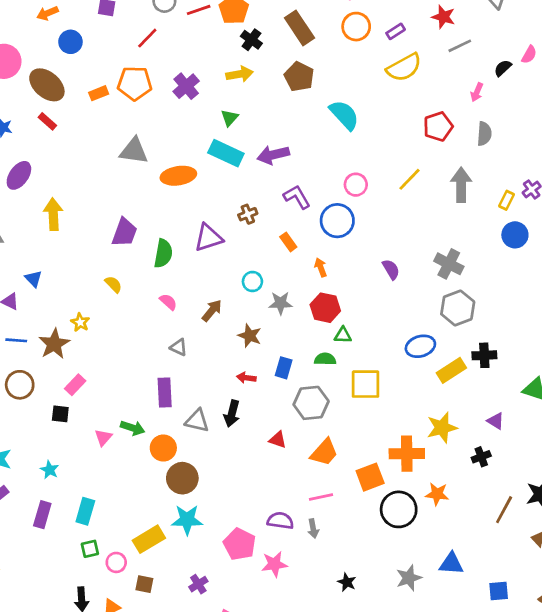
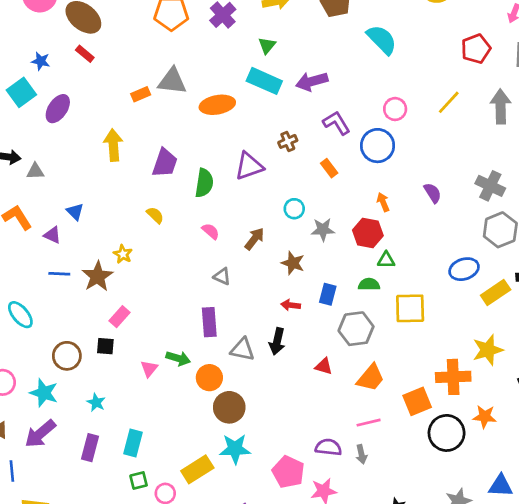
orange rectangle: (99, 93) -> (141, 94), moved
yellow arrow: (53, 214) -> (113, 145), moved
orange arrow: (321, 267) -> (383, 202), moved
brown circle: (20, 385) -> (67, 356), moved

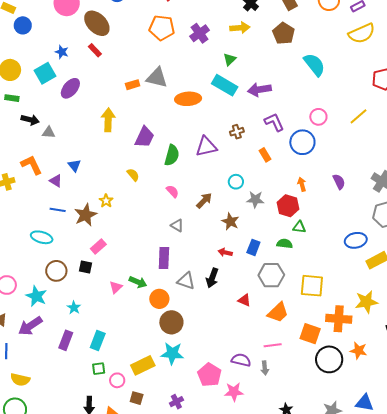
yellow square: (410, 308) -> (312, 286), moved
cyan ellipse: (20, 315) -> (42, 237), moved, turned -40
orange square: (417, 401) -> (310, 334), turned 35

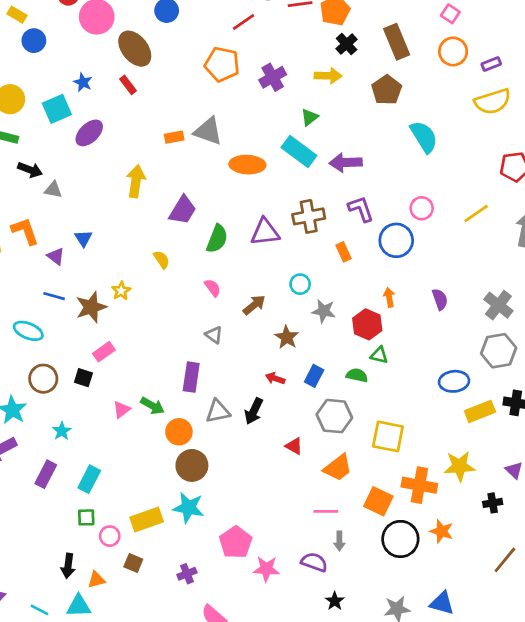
brown cross: (237, 132) -> (309, 216), size x1.6
gray triangle: (186, 281) -> (218, 411), turned -36
purple semicircle: (241, 360) -> (314, 562), moved
gray arrow: (265, 368) -> (339, 541), moved

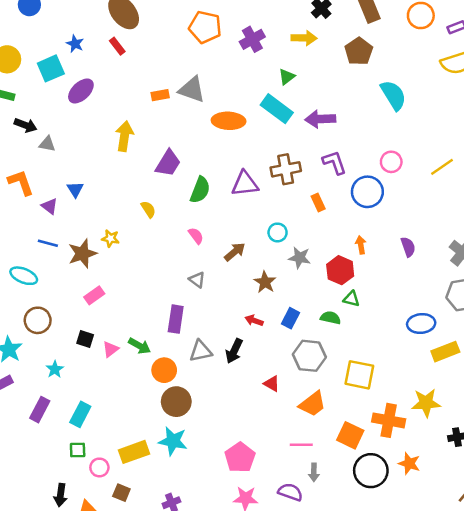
yellow star: (121, 291) -> (110, 238), turned -30
black square: (83, 378) -> (85, 339), moved
pink pentagon: (236, 542) -> (240, 458), moved

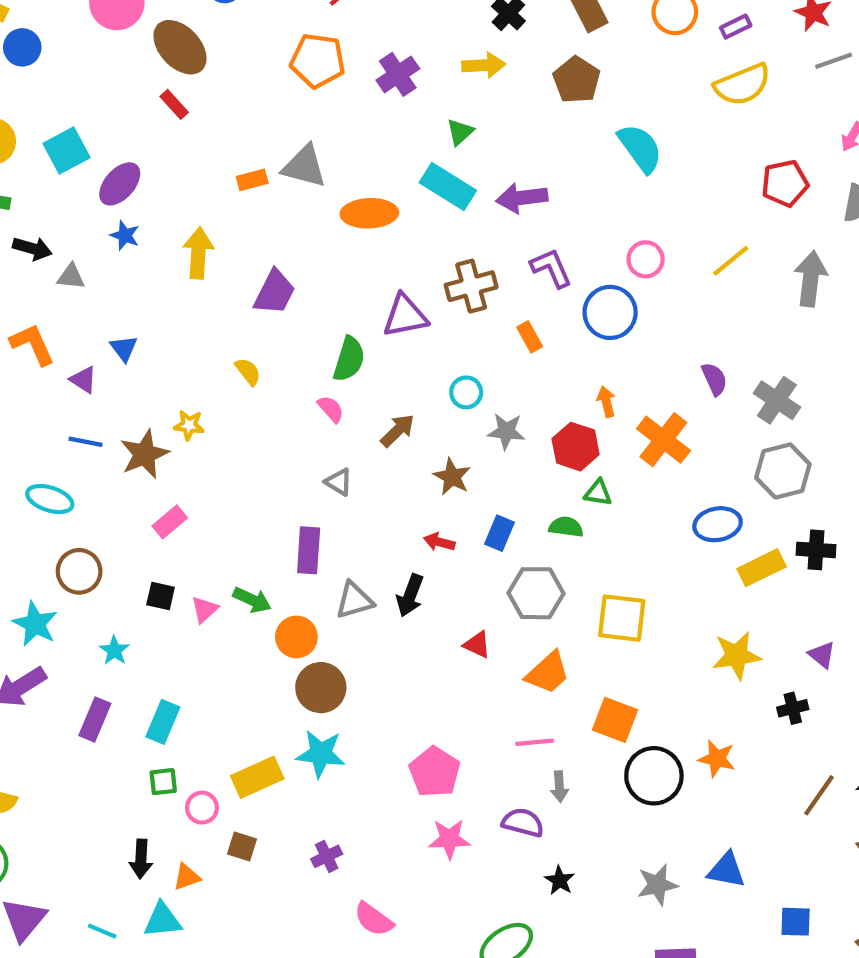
blue star: (75, 44) -> (125, 235), moved
green semicircle: (200, 190) -> (349, 359), moved
purple semicircle: (408, 247) -> (714, 379), moved
orange cross: (389, 420) -> (663, 440), moved, turned 32

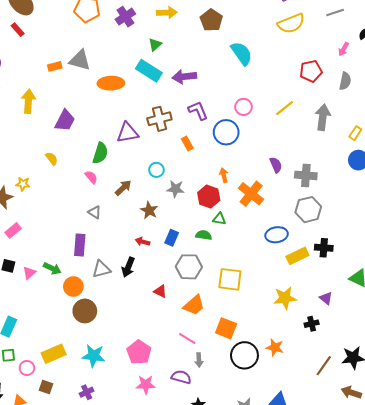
gray cross: (777, 400) -> (306, 175), turned -30
pink line: (535, 742) -> (187, 339), turned 36
cyan star: (321, 754) -> (94, 356), moved

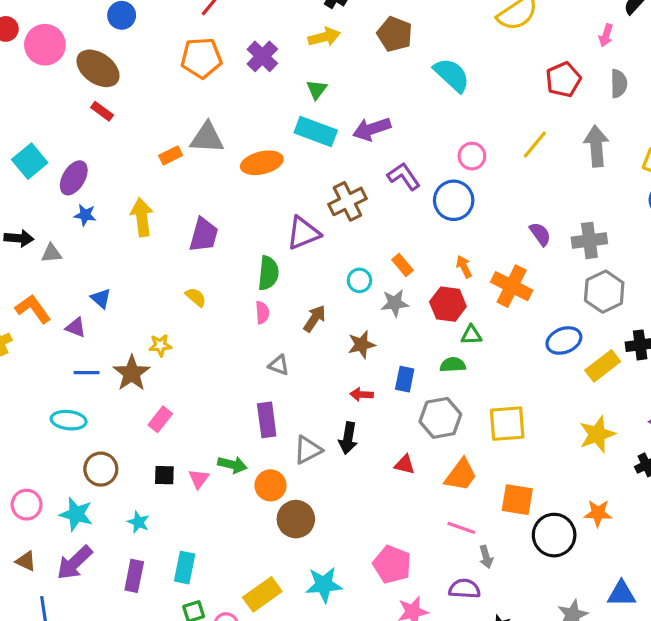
orange rectangle: (187, 144) -> (403, 265), moved
pink semicircle: (91, 177) -> (262, 313), turned 48
brown star: (149, 210) -> (361, 345), turned -30

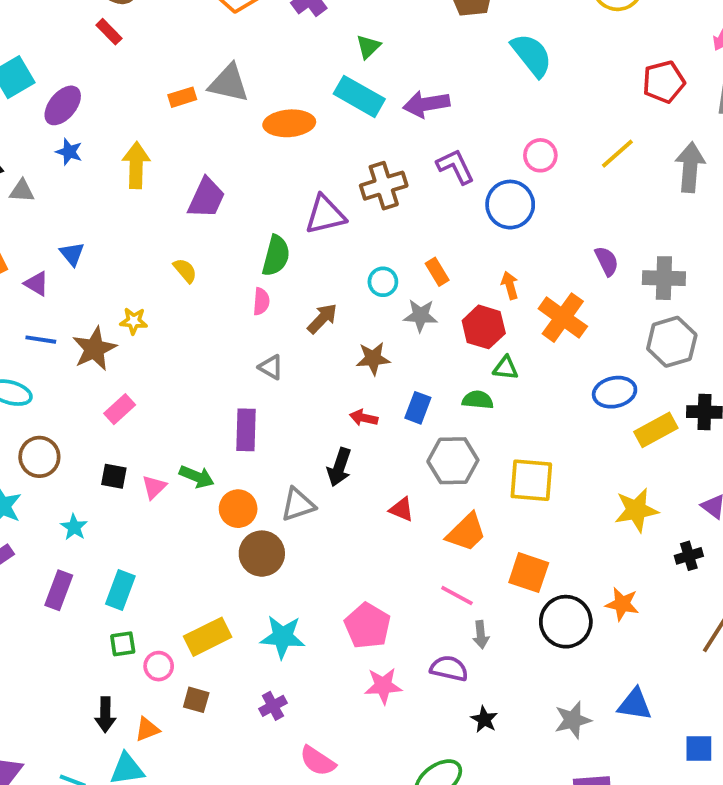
gray triangle: (308, 450) -> (298, 505), moved

